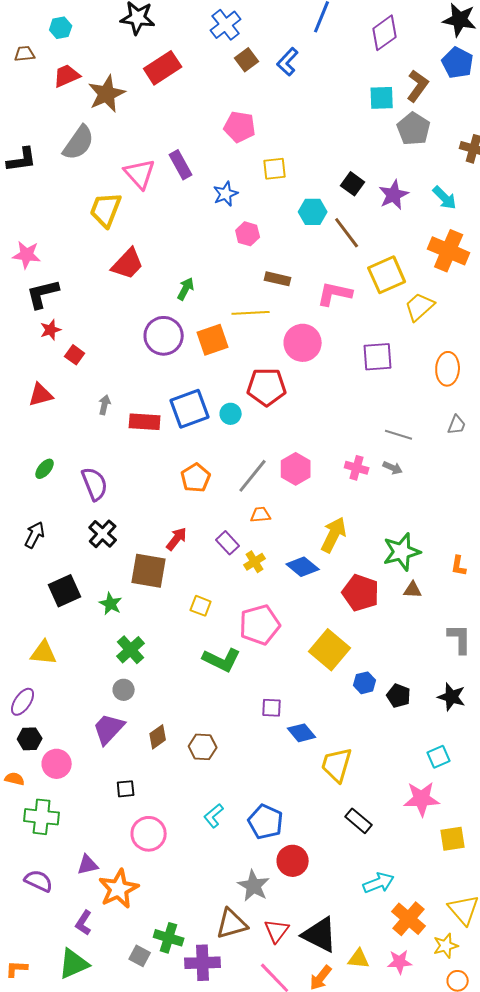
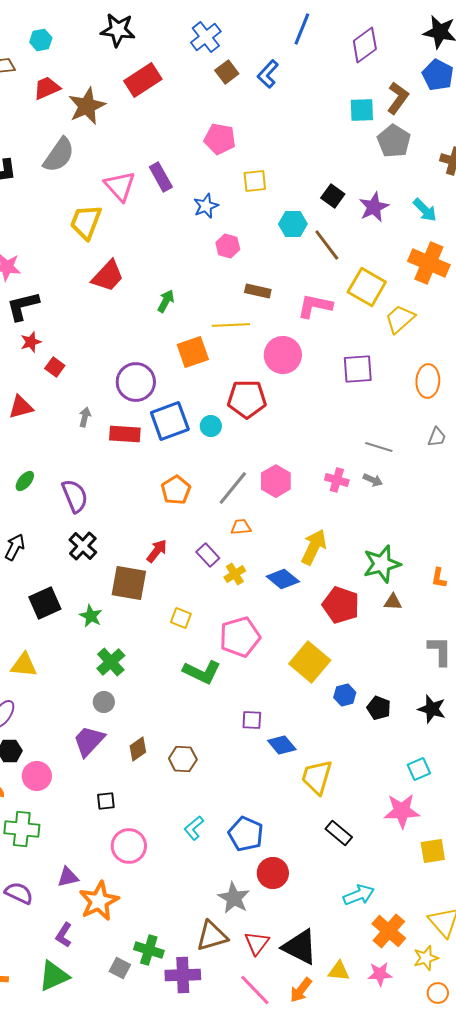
yellow square: (387, 275) -> (367, 287), turned -36
purple circle: (164, 336) -> (136, 382), moved

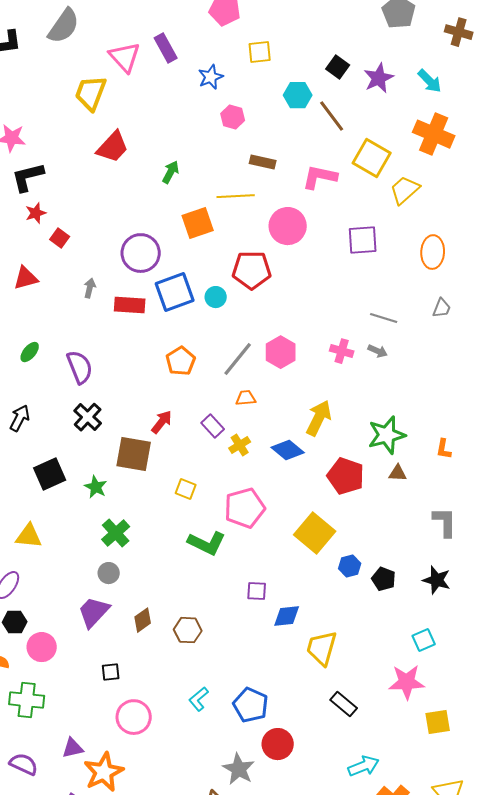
blue diamond: (282, 745) -> (287, 616), turned -56

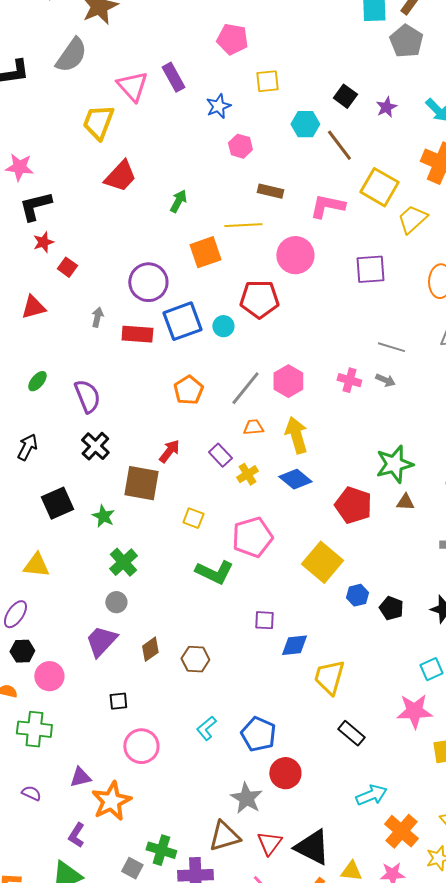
purple star: (379, 78) -> (386, 107), size x0.7
yellow arrow: (319, 418) -> (296, 435), moved, turned -42
purple semicircle: (24, 764) -> (31, 793), size x0.7

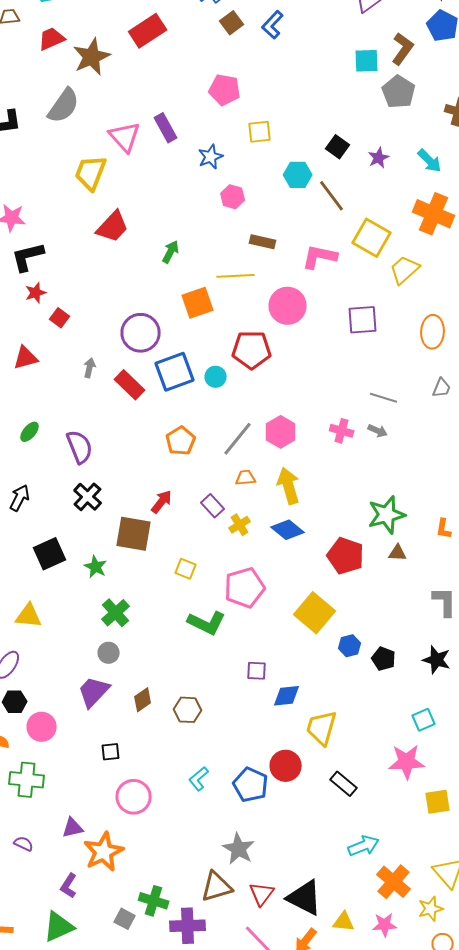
red rectangle: (137, 334) -> (130, 385), turned 40
red circle: (285, 773) -> (286, 766), moved

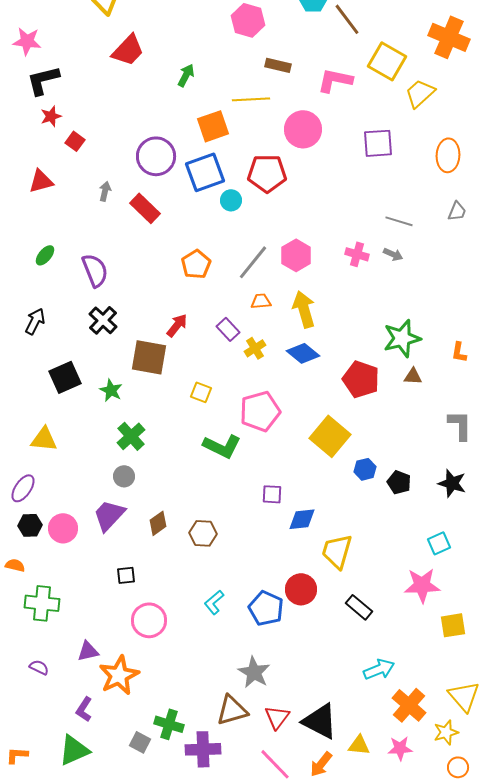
pink hexagon: (233, 197) -> (248, 20), size x1.4
blue square: (175, 372) -> (205, 172), moved
pink circle: (42, 727) -> (63, 528), moved

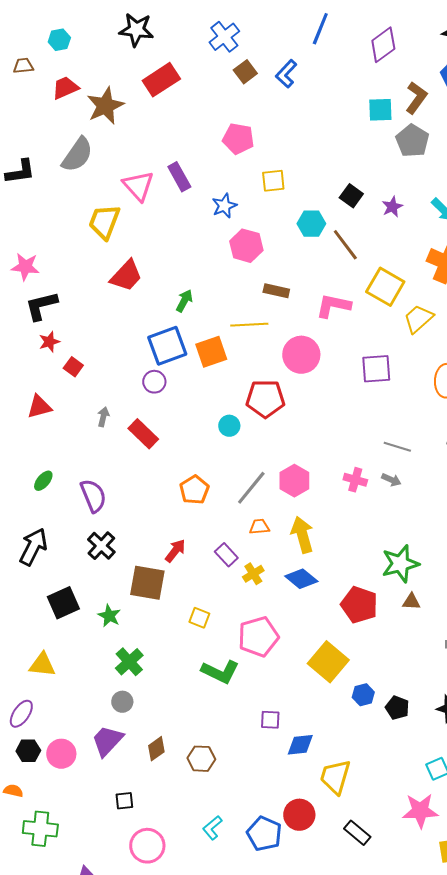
purple circle: (156, 156) -> (154, 382), size x0.6
blue square: (205, 172) -> (167, 346), moved
black arrow: (35, 321) -> (33, 547), size x1.4

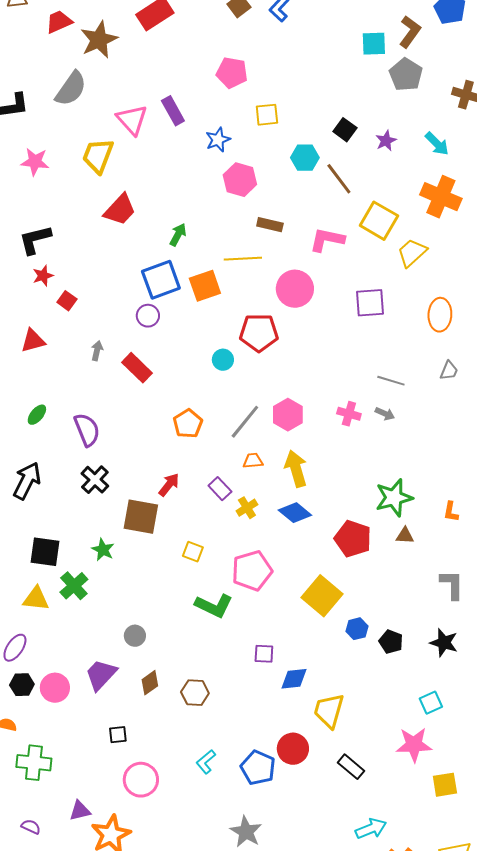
pink star: (25, 267) -> (35, 162), moved
black square: (63, 603) -> (45, 552), moved, turned 32
green cross: (129, 662) -> (74, 586), moved
gray circle: (122, 702) -> (135, 636), moved

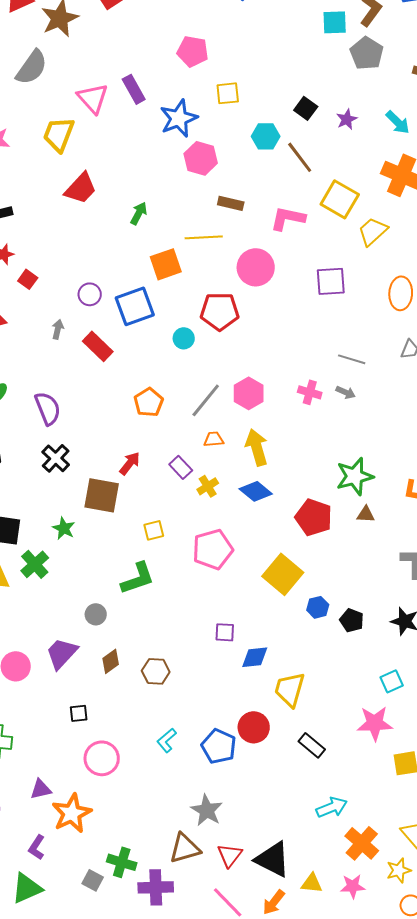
blue star: (218, 140) -> (179, 118), size x1.5
blue square: (161, 280) -> (135, 306), moved
purple circle: (148, 316) -> (90, 294), moved
yellow square: (193, 552) -> (154, 530), turned -35
green L-shape: (214, 606) -> (138, 578), moved, turned -45

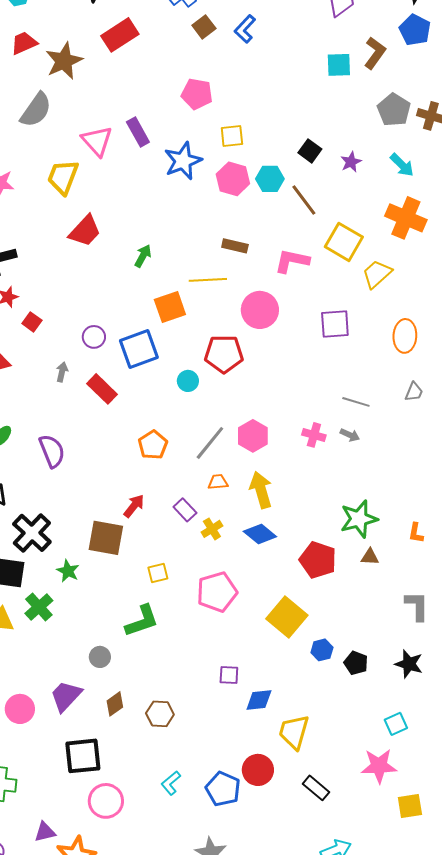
gray pentagon: (367, 53) -> (394, 110), moved
pink hexagon: (201, 158) -> (233, 179), moved
black cross: (56, 458) -> (32, 533), moved, size x1.4
black square: (79, 713) -> (83, 756), size x2.0

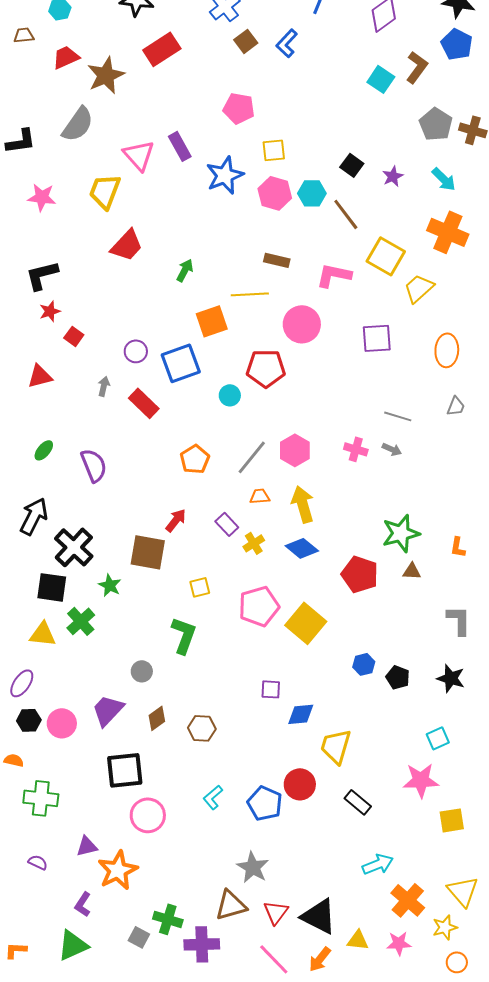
cyan square: (339, 65) -> (381, 79), turned 36
yellow square: (287, 617) -> (306, 623), moved
green L-shape: (142, 621) -> (184, 635), turned -51

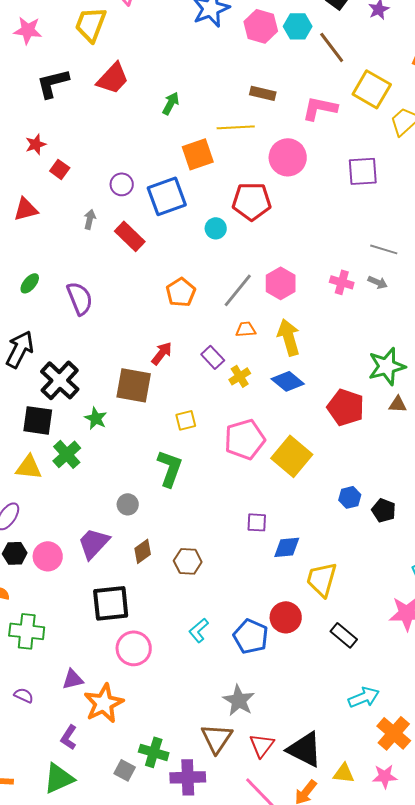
black L-shape: (42, 275) -> (53, 83), moved
brown triangle: (231, 905) -> (217, 738), turned -40

